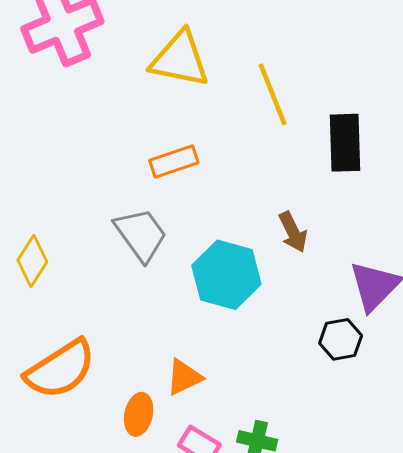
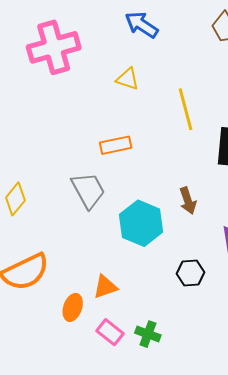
yellow triangle: (180, 59) -> (128, 79), size x0.6
black hexagon: (341, 339) -> (191, 273), moved

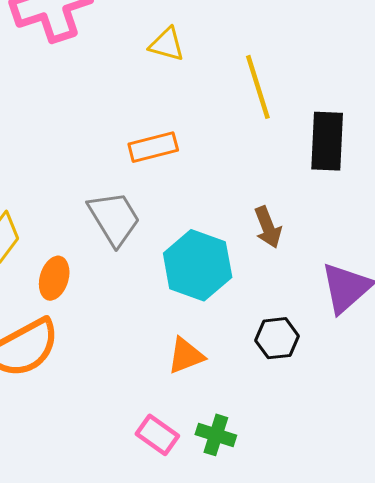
orange triangle: (105, 287) -> (186, 356), moved
orange ellipse: (73, 307) -> (54, 278), moved

